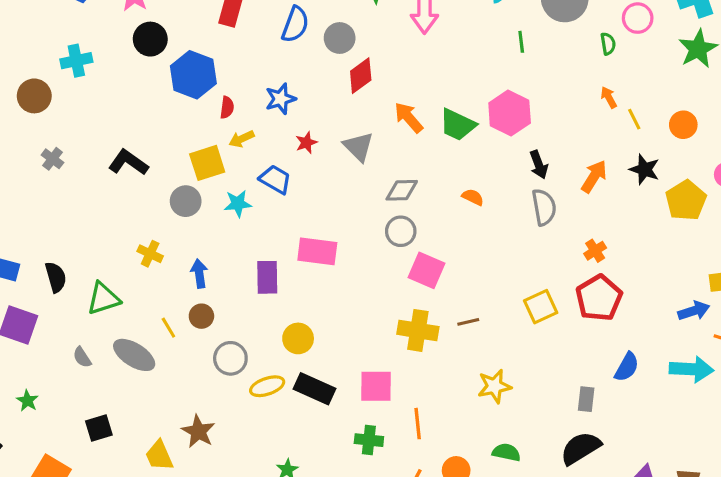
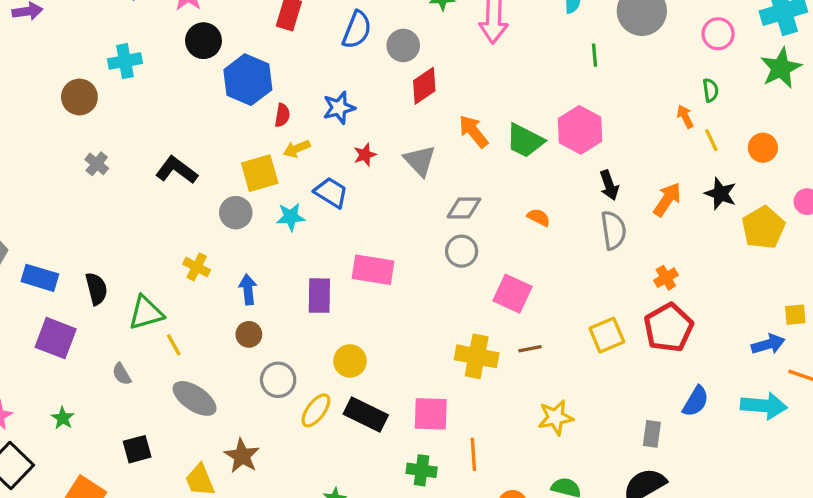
green semicircle: (608, 44) -> (711, 90), moved
pink square: (427, 270) -> (513, 294), moved
yellow line: (168, 328) -> (174, 345), moved
gray ellipse: (134, 355) -> (195, 398), moved
yellow ellipse: (267, 386) -> (316, 410), turned -36

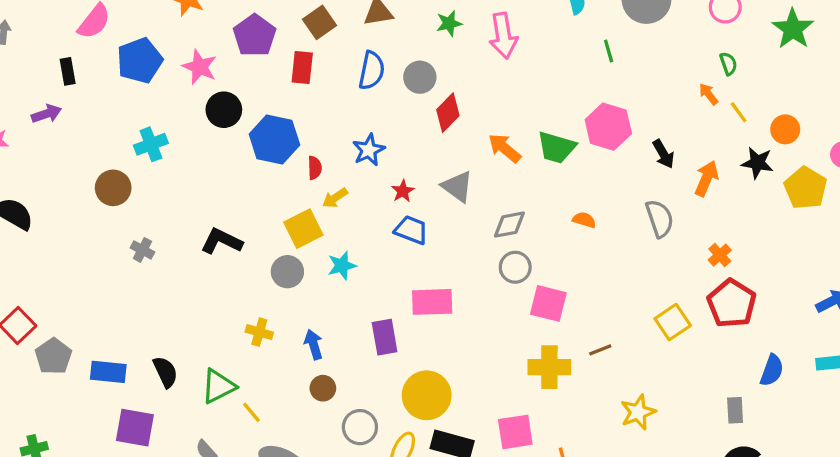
orange circle: (763, 148) -> (785, 129), moved
black arrow: (609, 185) -> (663, 154), moved
blue trapezoid: (331, 193) -> (411, 230), moved
pink square: (513, 294) -> (548, 303), moved
yellow circle: (350, 361) -> (427, 395), size x1.5

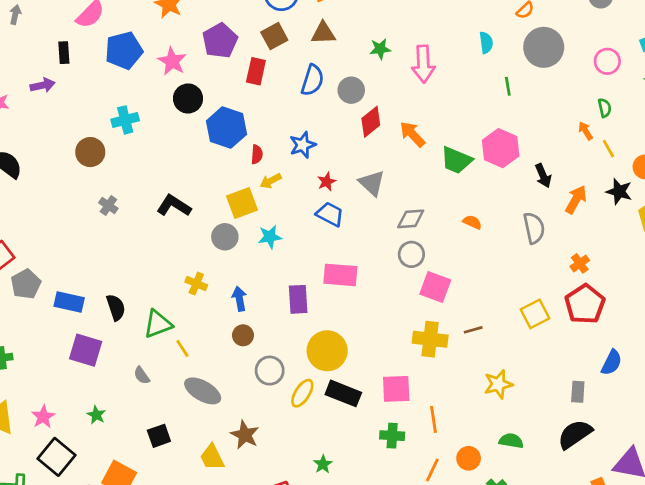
orange arrow: (504, 148) -> (412, 134), moved

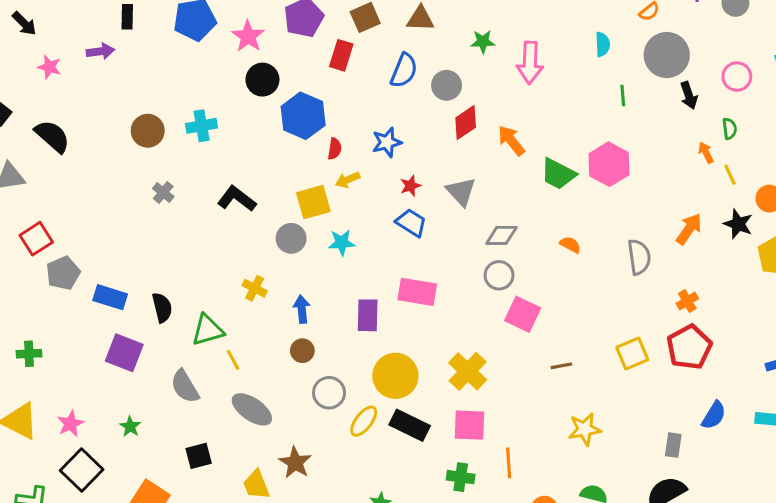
cyan cross: (125, 120) -> (202, 126), moved
black arrow: (543, 176) -> (689, 95), moved
yellow cross: (430, 339) -> (468, 371), moved, turned 32
gray semicircle: (142, 375) -> (185, 386), size x1.6

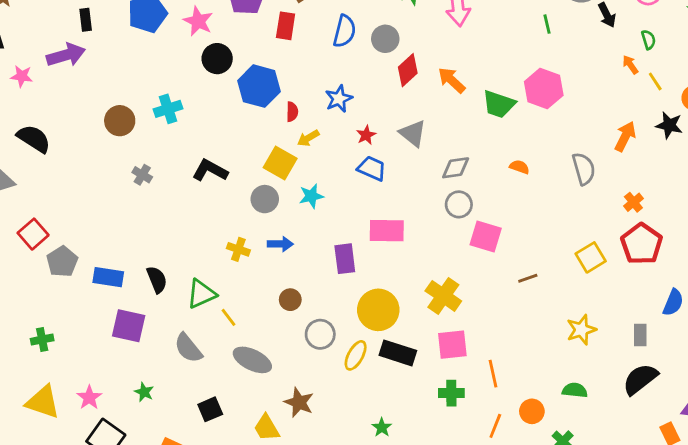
purple arrow: (100, 51) -> (66, 55), size x1.5
yellow square: (313, 202) -> (280, 163), turned -36
blue arrow: (302, 309) -> (280, 244), moved, turned 105
yellow star: (585, 429) -> (581, 330), moved

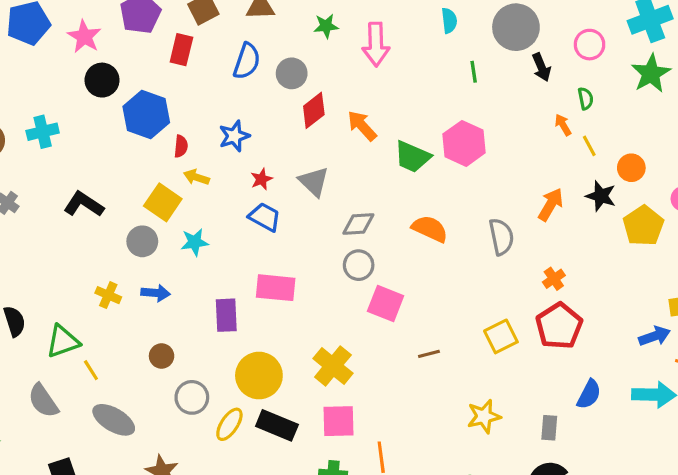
yellow arrow: (308, 138) -> (196, 177), turned 45
orange semicircle: (519, 167) -> (430, 229), size x1.6

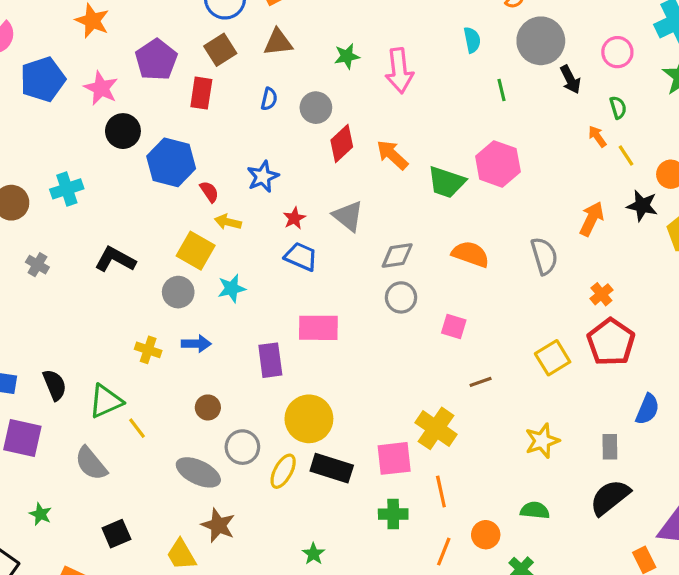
blue semicircle: (247, 61) -> (269, 99), size x0.6
red semicircle: (181, 146) -> (209, 192), turned -35
pink square: (386, 304) -> (454, 327), moved, size x0.7
yellow cross: (333, 366) -> (436, 428), moved
gray ellipse: (114, 420) -> (198, 472), moved

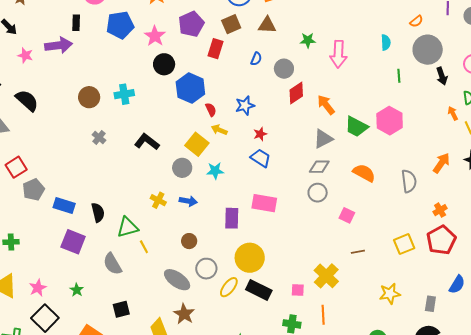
gray triangle: (348, 216) -> (323, 139), moved, turned 45
pink square: (394, 458) -> (298, 290), size x0.6

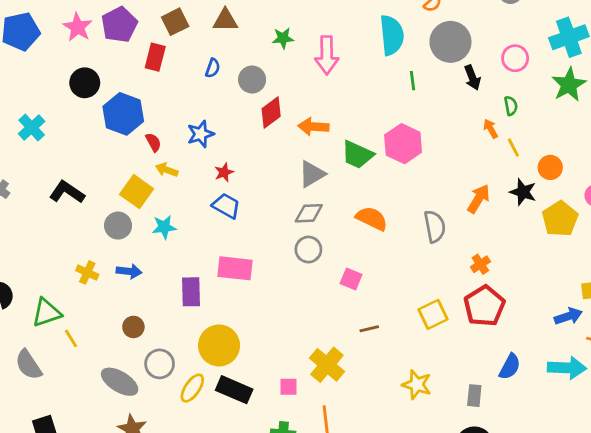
pink star: (155, 36) -> (78, 27), moved
cyan semicircle: (386, 42) -> (392, 35), size x1.8
cyan cross: (124, 94) -> (32, 128), turned -30
orange arrow: (326, 105) -> (313, 127), turned -45
yellow star: (390, 294) -> (417, 385), turned 30

